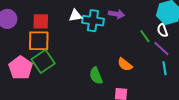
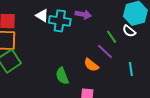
white triangle: (75, 16) -> (42, 16), turned 40
white semicircle: (162, 30) -> (129, 31), turned -32
purple line: (161, 48) -> (105, 51), moved

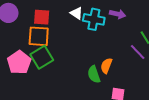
orange semicircle: (91, 65) -> (106, 66), moved, turned 70

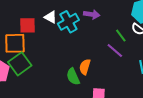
red square: (42, 17) -> (28, 25), moved
cyan cross: (94, 19) -> (68, 22), turned -35

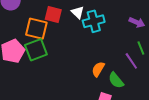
purple arrow: (92, 14) -> (137, 22), moved
green semicircle: (73, 77) -> (116, 80), moved, turned -30

